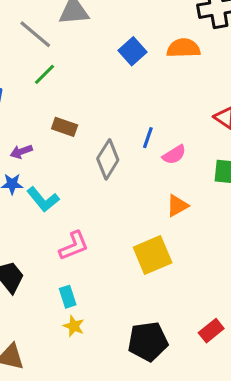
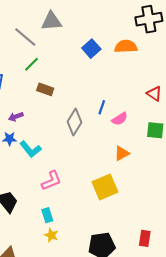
brown rectangle: (65, 127) -> (45, 89), moved
red rectangle: (211, 331) -> (145, 238), turned -42

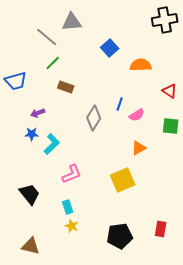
orange semicircle: (126, 46) -> (141, 65), moved
cyan L-shape: (30, 149) -> (52, 144), turned -95

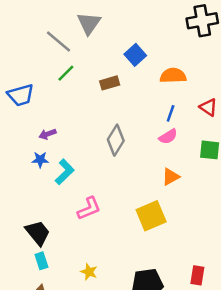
gray triangle: (72, 22) -> (89, 23), turned -50
brown rectangle: (66, 87) -> (110, 83), moved, turned -35
blue line: (120, 104) -> (171, 113), moved
cyan rectangle: (68, 207) -> (41, 261), moved

